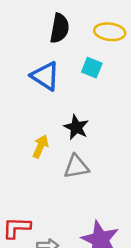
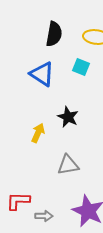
gray triangle: (76, 167) -> (68, 165), moved

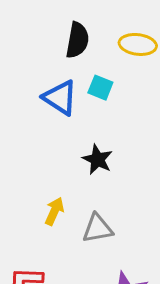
cyan square: (81, 67) -> (100, 88), moved
yellow arrow: (38, 133) -> (54, 211), moved

